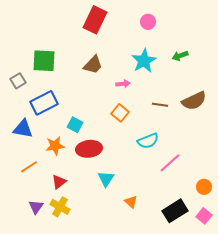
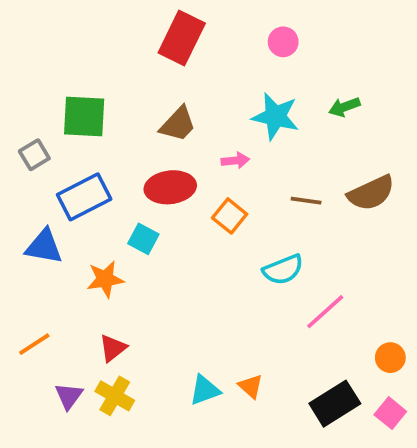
cyan star: (144, 61) -> (275, 116), turned -30
red ellipse: (89, 149) -> (170, 187), moved
orange line: (29, 167) -> (34, 344), moved
cyan triangle: (106, 179) -> (205, 390), moved, turned 36

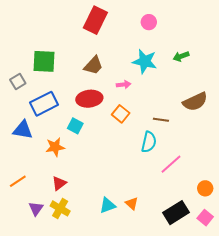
brown line: (306, 201) -> (161, 120), moved
cyan semicircle: (283, 270) -> (149, 142), turned -55

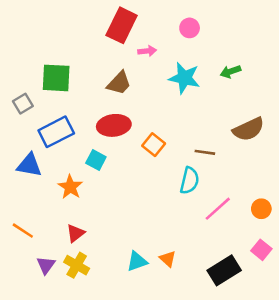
pink arrow: (124, 85) -> (147, 51), moved
orange star: (55, 147) -> (70, 187), turned -30
orange line: (18, 181) -> (23, 231), turned 66
orange circle: (205, 188) -> (261, 209), moved
pink square: (205, 218) -> (261, 250), moved

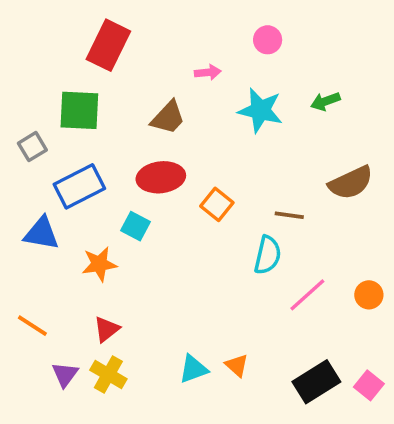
red rectangle: (122, 25) -> (108, 45), moved
orange star: (70, 187) -> (99, 264), turned 30
pink square: (261, 250) -> (369, 385), moved

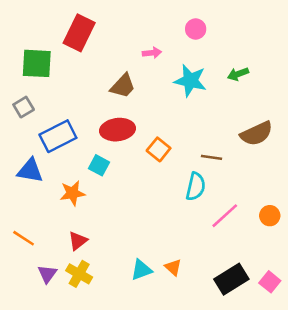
green square: (79, 110) -> (37, 63), moved

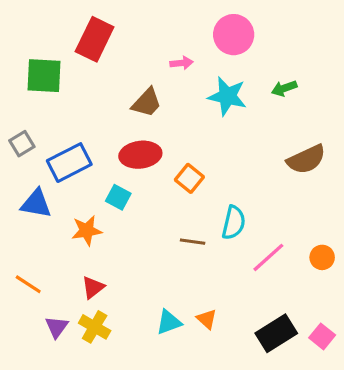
pink circle: (196, 29) -> (234, 35), size x1.6
gray square: (24, 107) -> (22, 144), moved
brown line: (212, 157) -> (193, 242), moved

